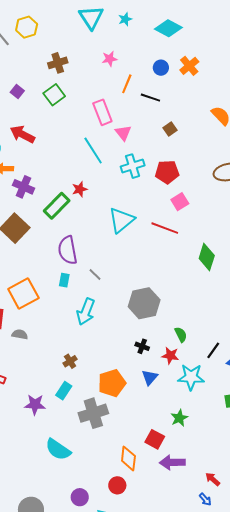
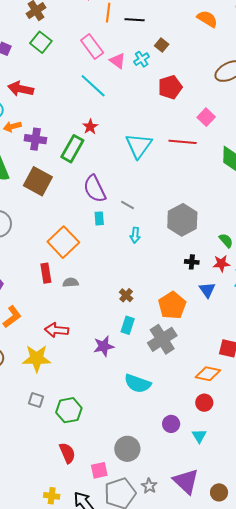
cyan cross: (133, 166) -> (142, 59), moved, size x0.7
pink square: (180, 202) -> (206, 117), moved
cyan arrow: (86, 312) -> (135, 235), moved, size x0.6
orange diamond: (128, 458) -> (208, 374), turned -70

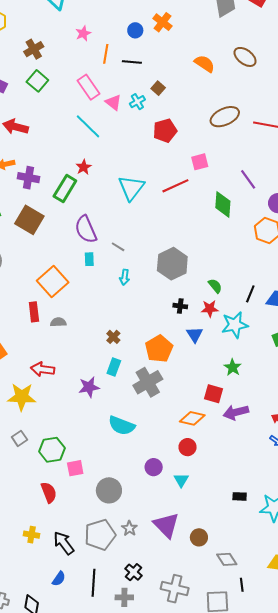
pink square: (206, 117) -> (200, 162), turned 30
red line: (183, 142) -> (175, 186), turned -32
gray square: (36, 400) -> (19, 438), turned 35
pink square: (99, 470) -> (75, 468), moved

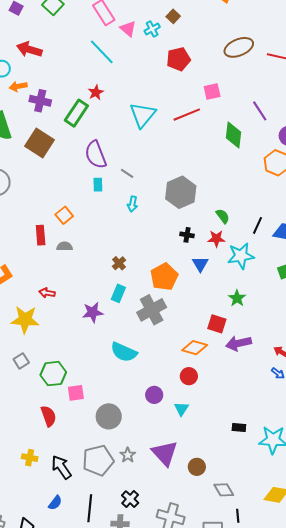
orange square: (53, 282) -> (64, 215), moved, size x0.6
red arrow: (43, 369) -> (47, 293), size x0.7

